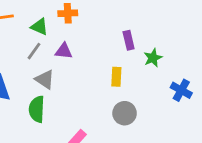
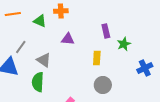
gray line: (34, 51) -> (21, 47), moved
purple triangle: (64, 51) -> (68, 39), moved
blue cross: (181, 90) -> (145, 68), turned 35

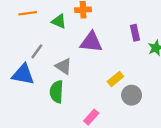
purple triangle: (68, 39) -> (91, 42), size x1.5
yellow rectangle: (97, 58) -> (115, 79), moved, turned 48

